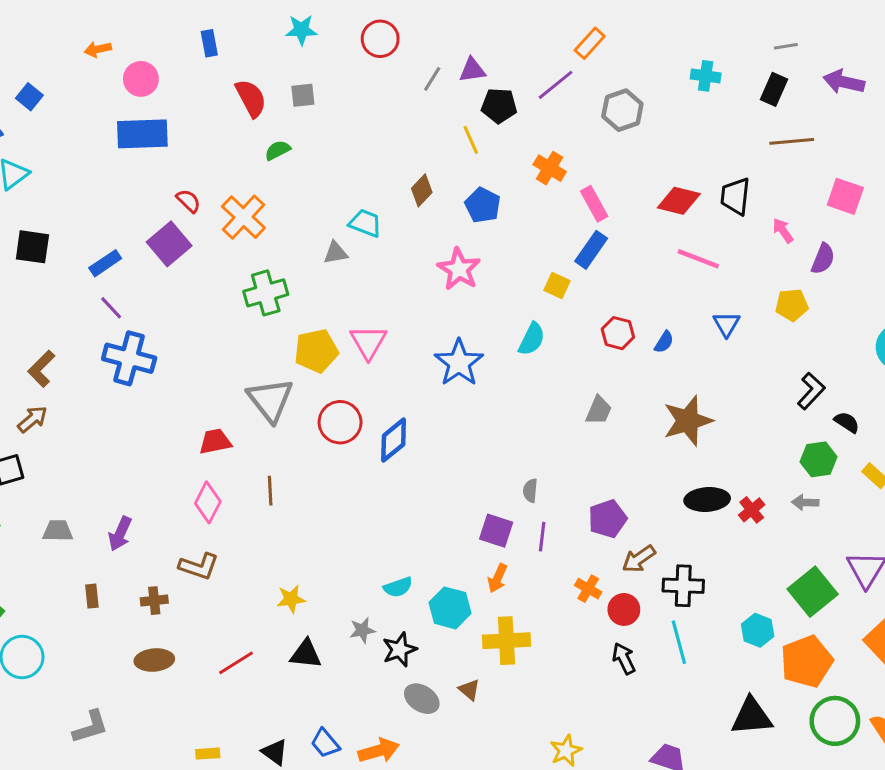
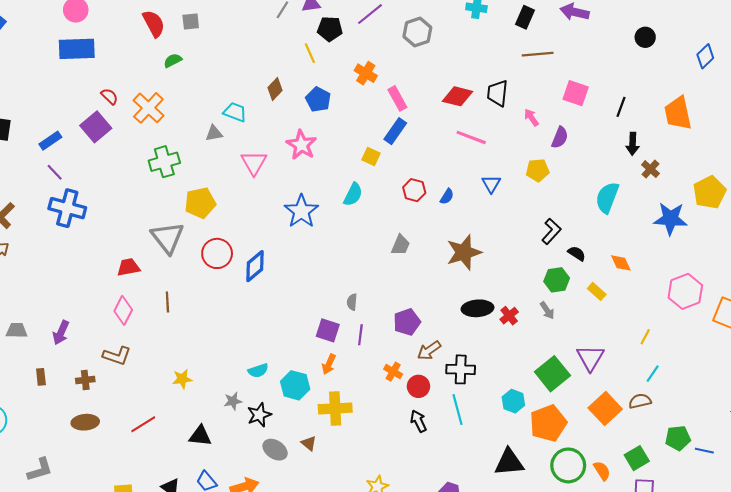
pink triangle: (368, 342) -> (254, 163), moved
gray arrow: (805, 502) -> (547, 310), turned -126
black triangle: (306, 654) -> (200, 436), moved

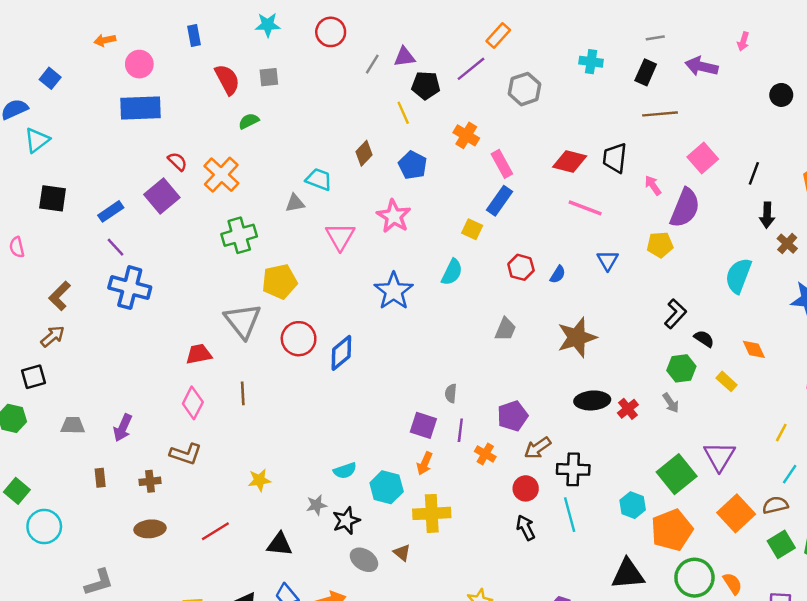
pink square: (576, 93) -> (703, 158), turned 30
purple semicircle: (560, 137) -> (685, 208), size x1.6
orange cross: (393, 372) -> (485, 454), moved
green square: (637, 458) -> (781, 544), moved

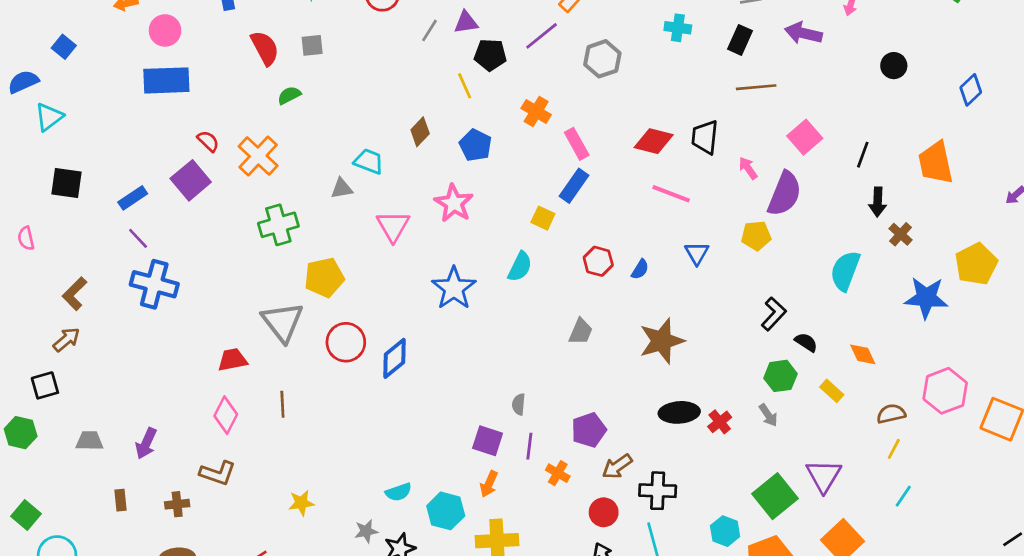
brown semicircle: (775, 505) -> (891, 414), moved

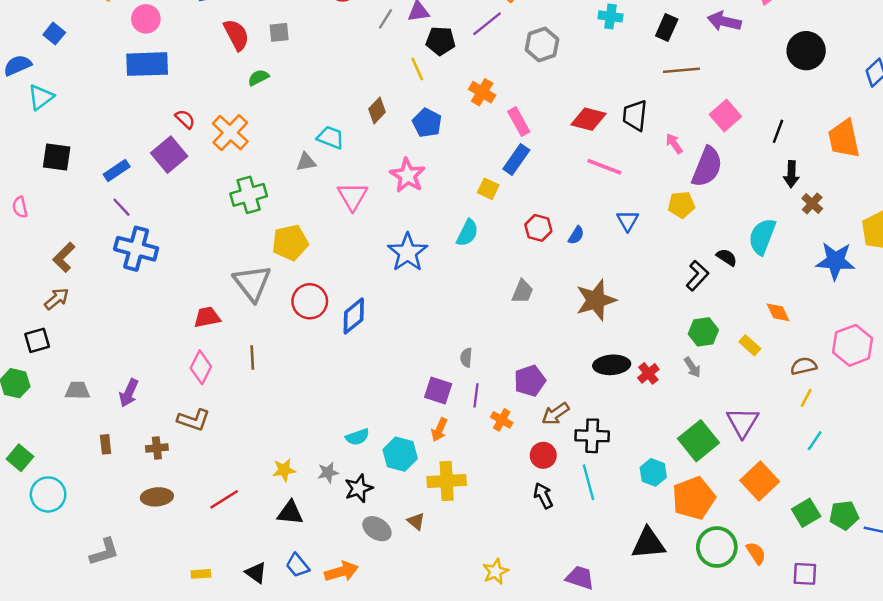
black circle: (894, 66) -> (806, 51), size x1.6
black semicircle: (806, 342) -> (727, 257), moved
yellow star: (301, 503) -> (284, 470), moved

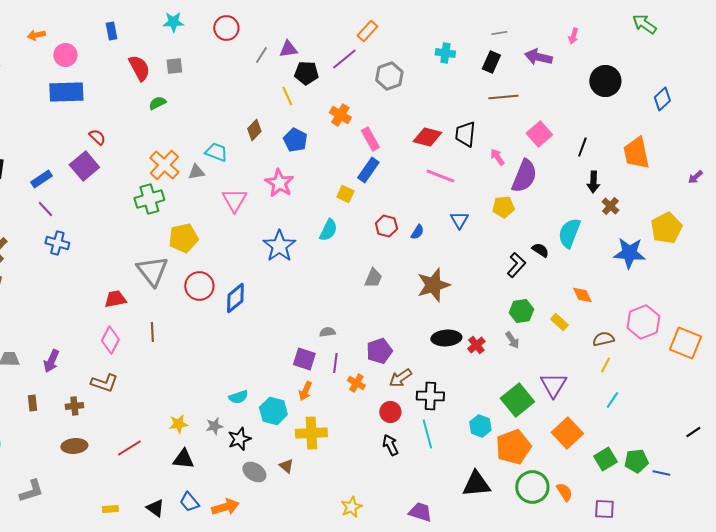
orange cross: (230, 133) -> (164, 165), moved
blue cross: (136, 249) -> (57, 243), size x0.7
gray semicircle: (466, 358) -> (327, 332), turned 77

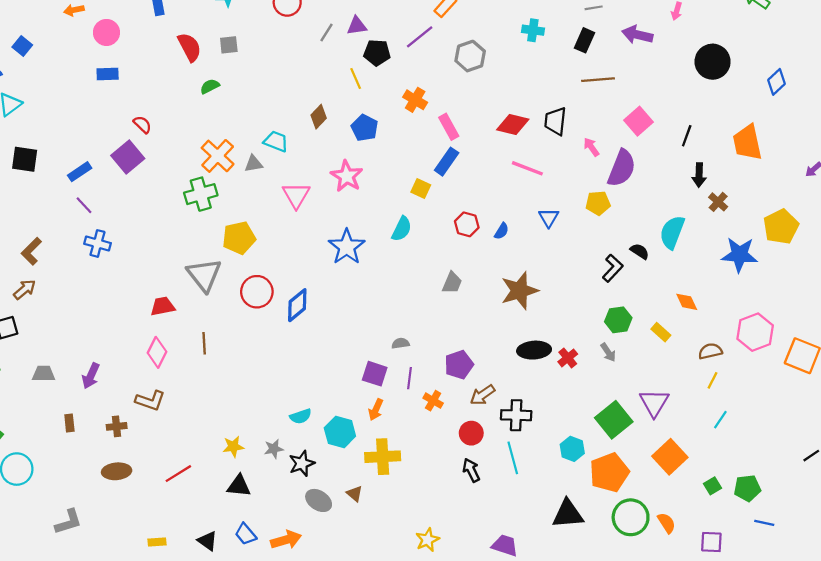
blue rectangle: (66, 92) -> (108, 74), size x0.6
green square: (605, 459) -> (713, 486), size x0.7
blue line: (661, 473) -> (764, 523), moved

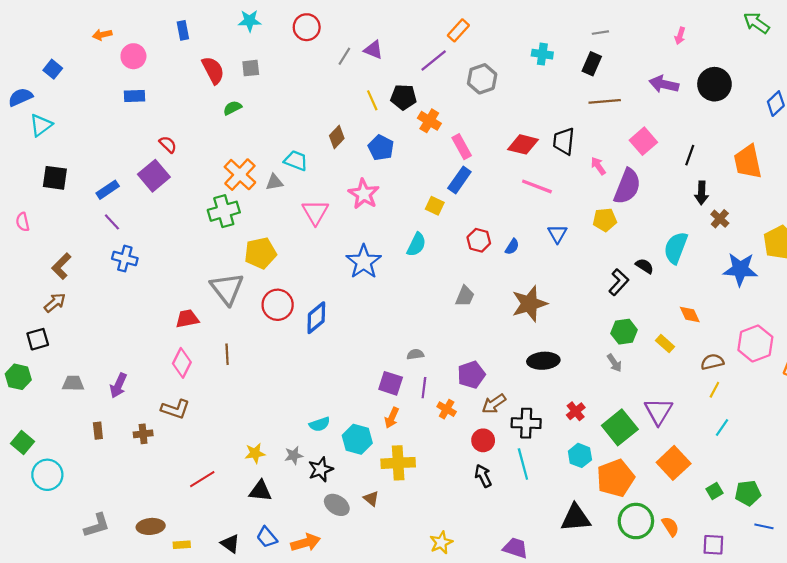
purple triangle: (357, 26) -> (373, 50), turned 30
purple arrow: (637, 35) -> (664, 84), moved
black pentagon: (377, 53) -> (403, 97), moved
red cross: (568, 358) -> (576, 411), moved
brown ellipse: (117, 471) -> (151, 526), moved

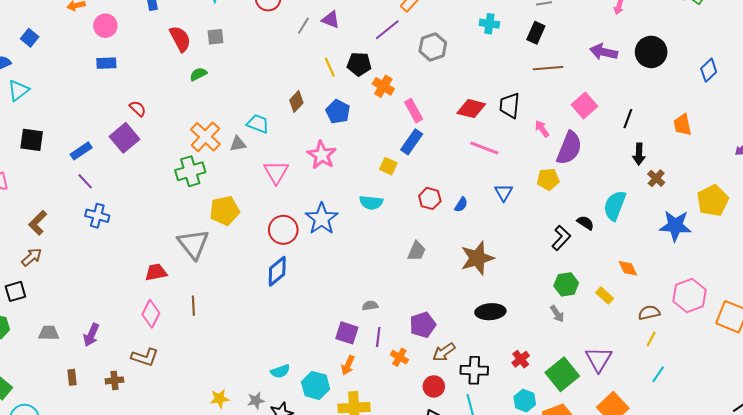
orange trapezoid: (748, 162) -> (682, 125), size x0.7
cyan semicircle: (416, 245) -> (371, 203), turned 70
red circle: (278, 305) -> (283, 230), moved

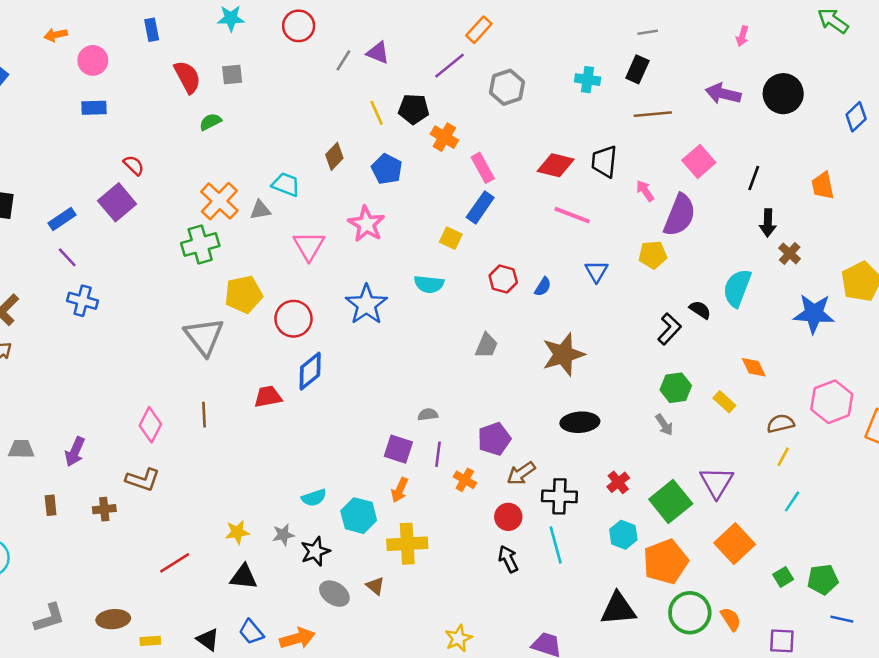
cyan cross: (489, 24) -> (588, 80), moved
red circle: (283, 230) -> (293, 319), moved
red trapezoid: (156, 272) -> (268, 397), moved

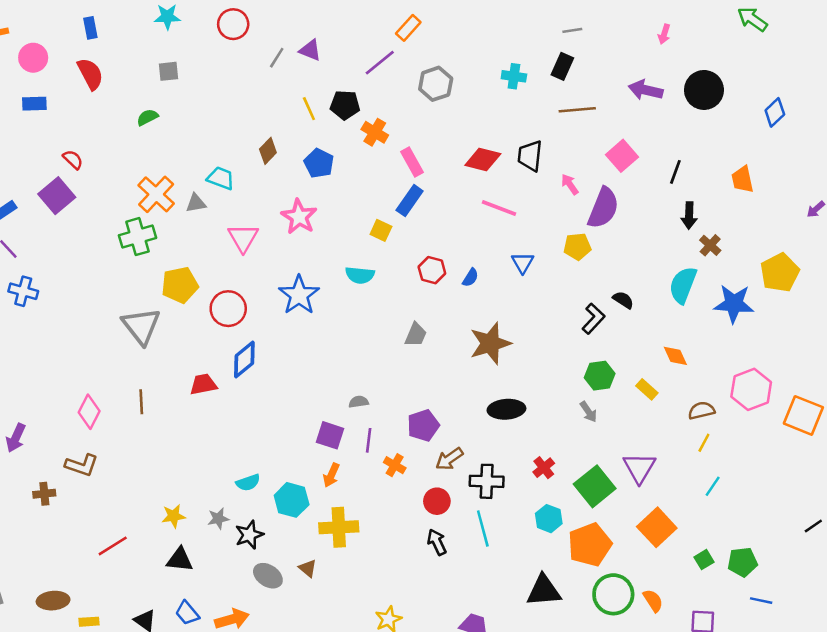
red semicircle: (187, 77) -> (90, 74), moved
cyan semicircle: (737, 288) -> (683, 285), moved

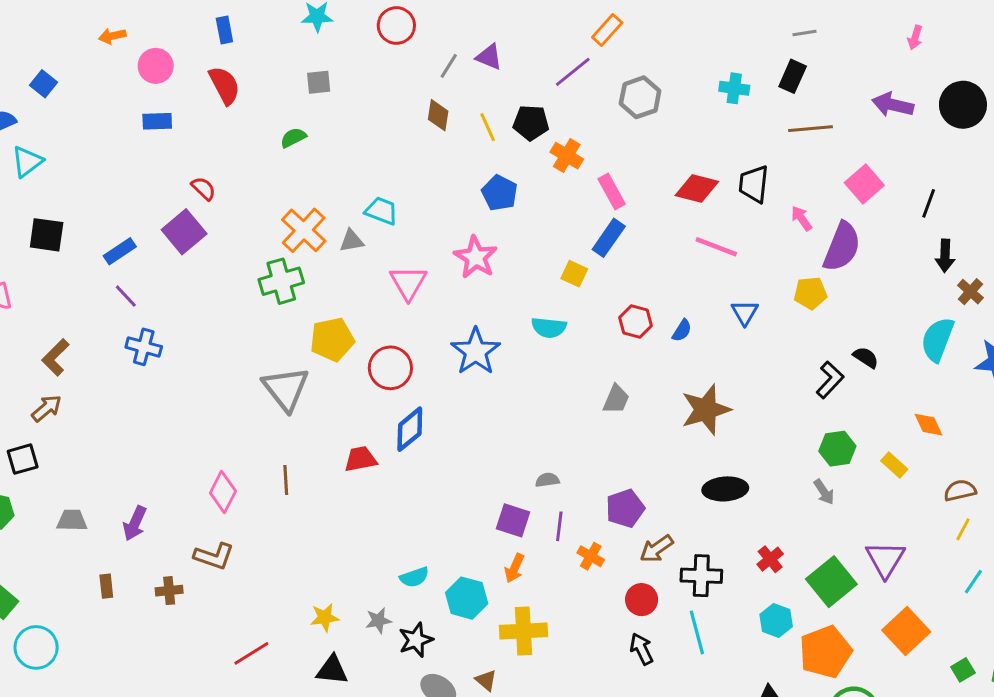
brown diamond: (268, 151) -> (438, 115), moved, turned -35

